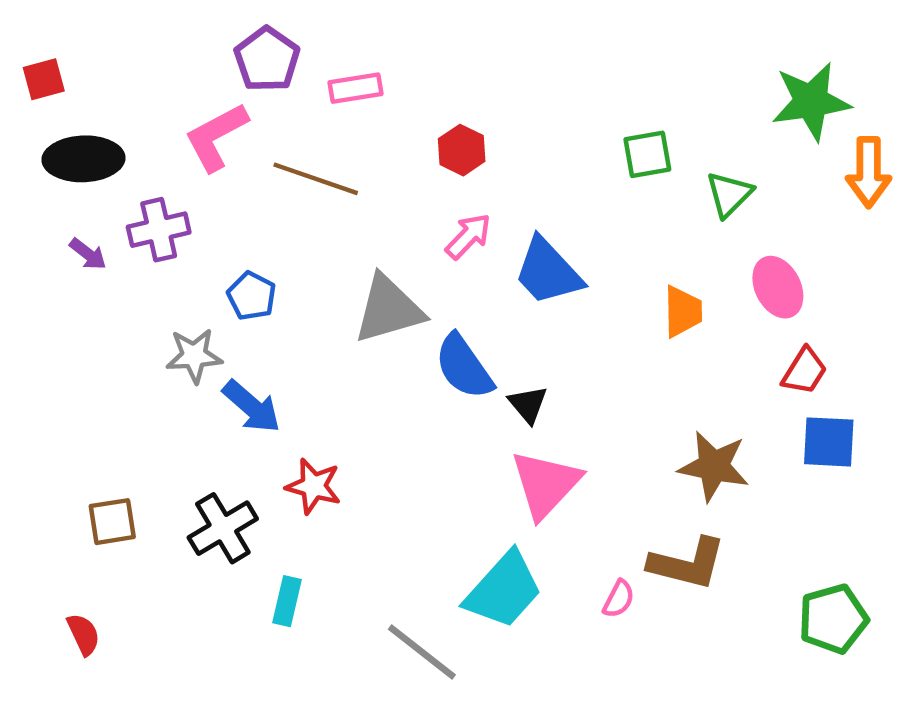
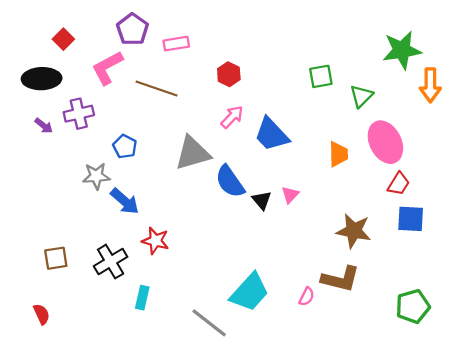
red square: (44, 79) -> (63, 39), moved, turned -30
pink ellipse: (778, 287) -> (385, 142), size x1.4
pink triangle: (546, 484) -> (290, 195), moved, size x0.5

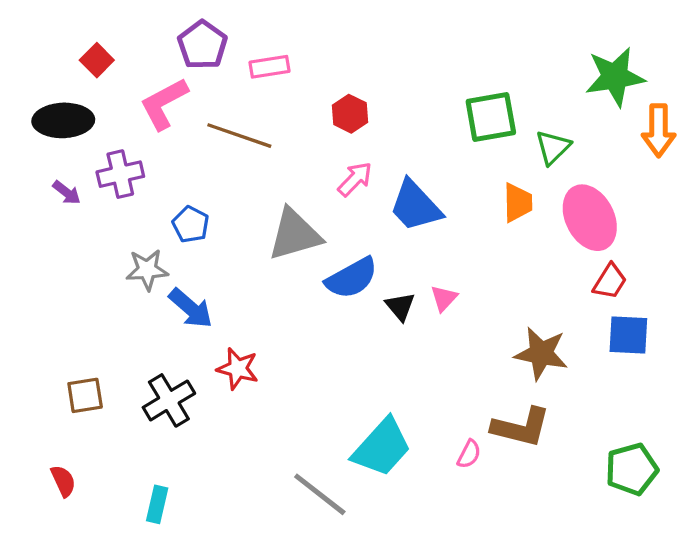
green square: (321, 76) -> (491, 117), size x1.4
orange trapezoid: (338, 154) -> (518, 203), moved
blue semicircle: (230, 182) -> (352, 278), turned -84
cyan rectangle: (142, 298) -> (157, 504), moved

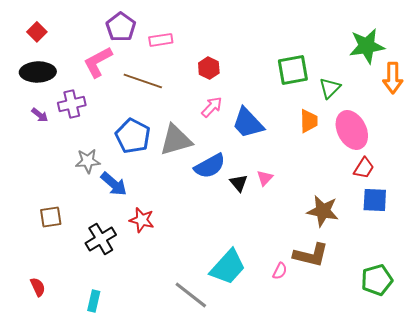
red square: (97, 60) -> (37, 32), moved
blue pentagon: (191, 224) -> (133, 136), moved, size x1.6
brown square: (85, 395) -> (51, 217), moved

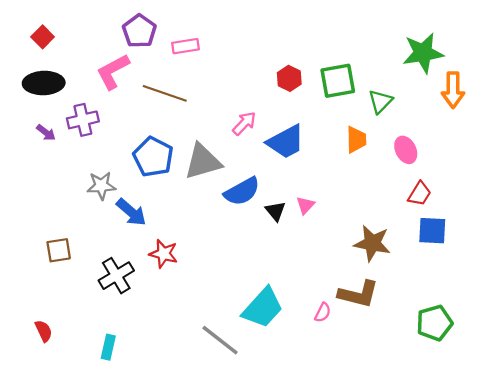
red hexagon: (209, 68) -> (289, 78), moved
blue trapezoid: (248, 123) -> (286, 142), turned -75
pink ellipse: (352, 130) -> (406, 150), size x0.6

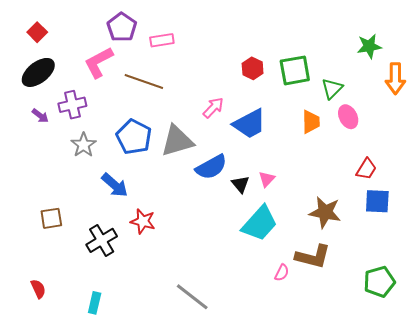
green star: (423, 53) -> (369, 46), size x0.7
black ellipse: (44, 83) -> (38, 72), turned -36
pink ellipse: (406, 150) -> (348, 117), moved
gray star: (101, 186) -> (84, 145), moved, turned -30
cyan trapezoid: (263, 308) -> (260, 223), moved

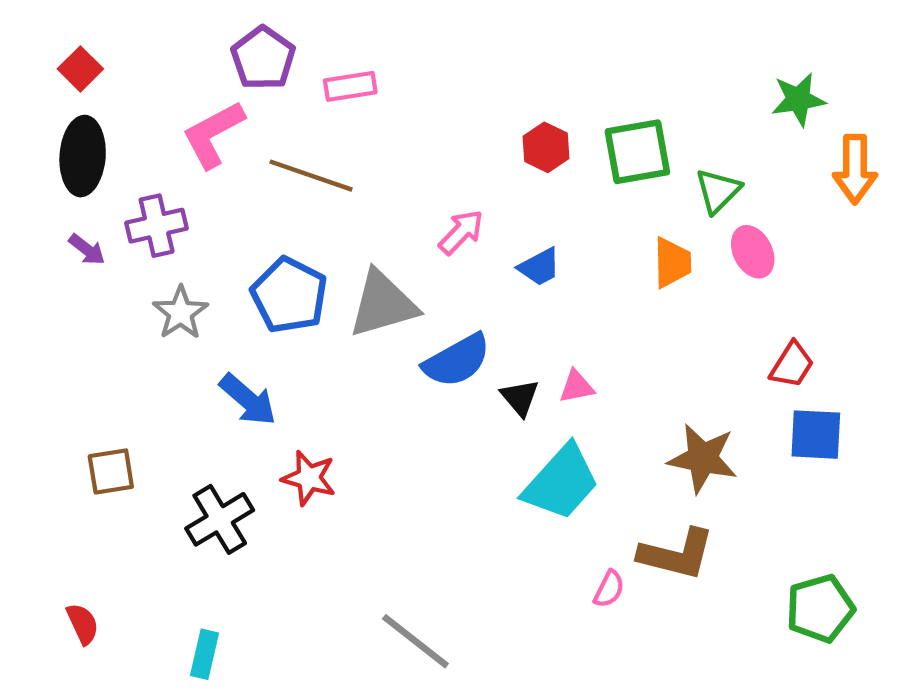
black ellipse: (38, 72) -> (83, 156), turned -48
blue trapezoid: (250, 124) -> (539, 267), size x0.6
pink triangle: (267, 179) -> (576, 387), turned 36

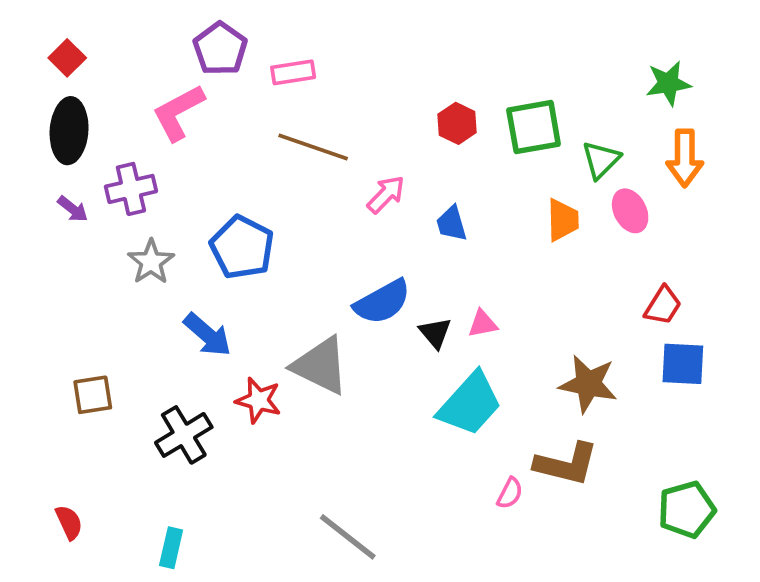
orange arrow: (855, 169) -> (685, 158), moved
brown line: (311, 176) -> (313, 147), moved
blue trapezoid: (539, 267) -> (452, 224), turned 102
gray triangle: (383, 304) -> (320, 366), moved, turned 42

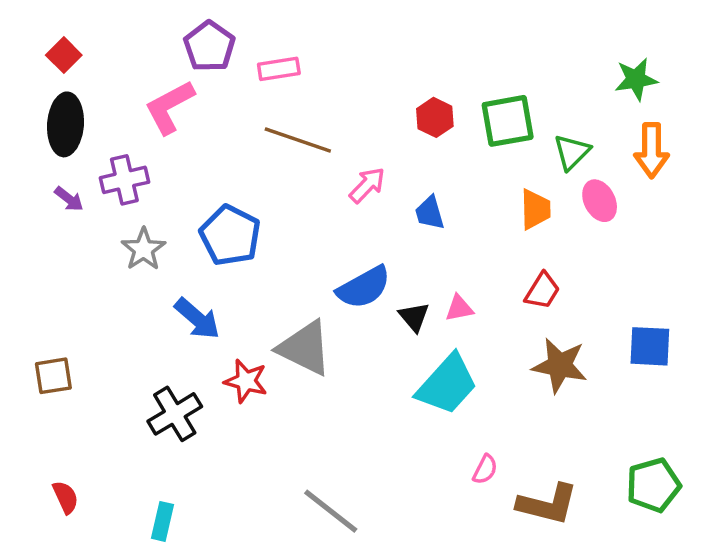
red trapezoid: (663, 306) -> (542, 291), moved
brown square: (93, 395) -> (53, 376), moved
brown L-shape: (566, 464) -> (548, 504), moved

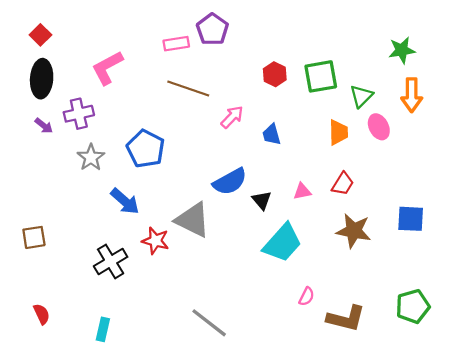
purple pentagon: (209, 46) -> (212, 29), moved
pink triangle: (459, 308) -> (302, 191), moved

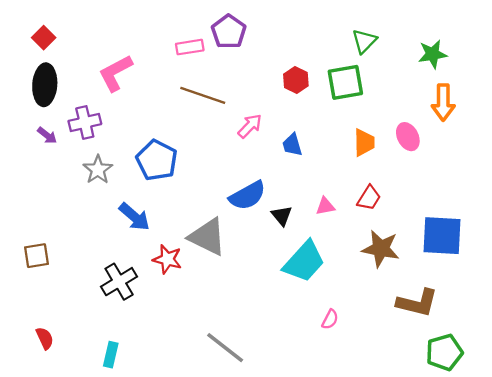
green triangle: (361, 96) -> (364, 41), moved
blue square: (411, 219) -> (442, 236), size x1.4
green pentagon: (413, 306) -> (444, 352), moved
brown L-shape: (346, 318) -> (417, 303), moved

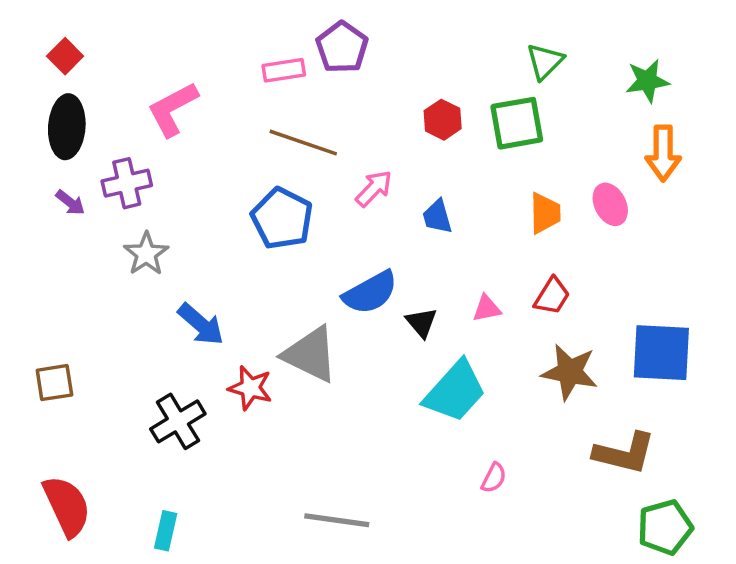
blue pentagon: (157, 160) -> (282, 218), moved
red semicircle: (45, 338) -> (67, 506), size x1.8
gray line: (225, 348) -> (337, 520), turned -30

